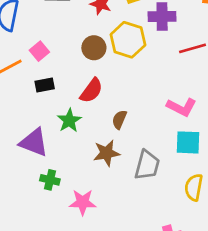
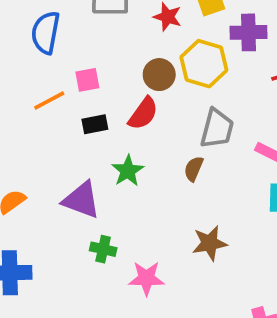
pink square: (39, 51) -> (87, 80), turned 30
red semicircle: (91, 91) -> (143, 114), moved
brown star: (107, 153) -> (210, 243), moved
gray trapezoid: (147, 165) -> (217, 129), moved

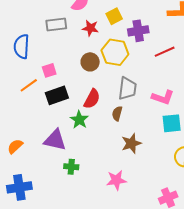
red semicircle: (143, 114) -> (92, 99), moved
black rectangle: (95, 124) -> (57, 95), size x1.5
brown star: (210, 243) -> (131, 143), moved
pink star: (146, 278) -> (116, 180), moved

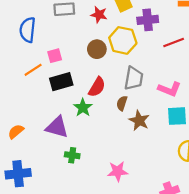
brown star: (131, 143) -> (139, 120), moved, turned -30

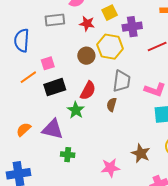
brown star: (139, 120) -> (141, 153), moved
orange semicircle: (16, 132) -> (24, 129), moved

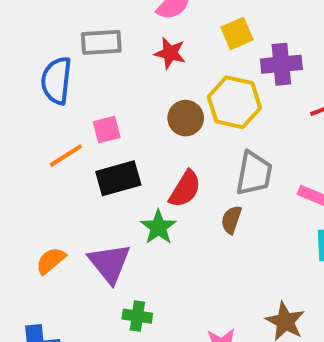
gray rectangle: (55, 20) -> (101, 42), moved
red star: (87, 24) -> (170, 53), moved
purple triangle: (53, 129) -> (109, 263), turned 35

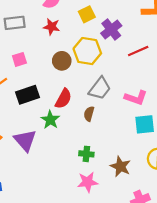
purple cross: (281, 64) -> (111, 29), turned -30
pink square: (107, 130) -> (19, 59), moved
gray trapezoid: (254, 173) -> (100, 88), turned 30
green cross: (137, 316) -> (86, 154), moved

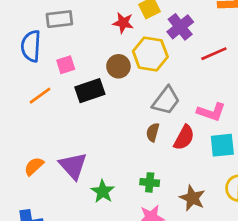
red star: (52, 27) -> (123, 23), moved
black rectangle: (28, 95) -> (90, 91), moved
red semicircle: (63, 99) -> (184, 138), moved
green star: (50, 120) -> (103, 191), moved

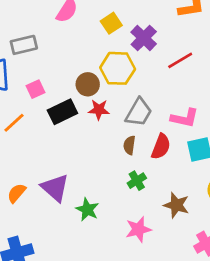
red star: (123, 23) -> (99, 110), moved
green cross: (150, 182) -> (137, 181), moved, turned -30

